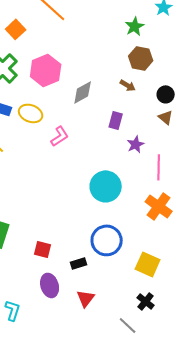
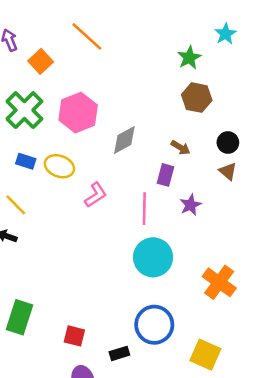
brown arrow: (128, 85) -> (180, 147), moved
pink line: (159, 167) -> (144, 209), moved

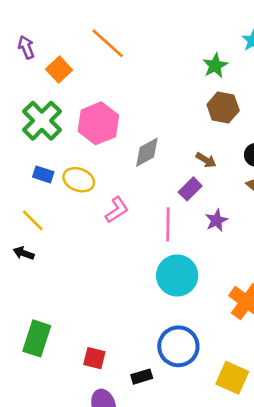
purple rectangle: (166, 175) -> (190, 189), turned 30

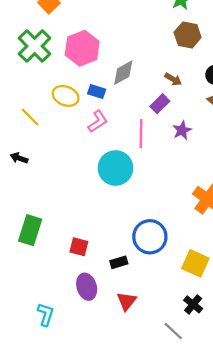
blue rectangle: (43, 174) -> (97, 91), moved
yellow line: (33, 220) -> (30, 117), moved
cyan circle: (177, 275) -> (115, 168), moved

